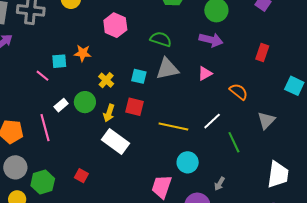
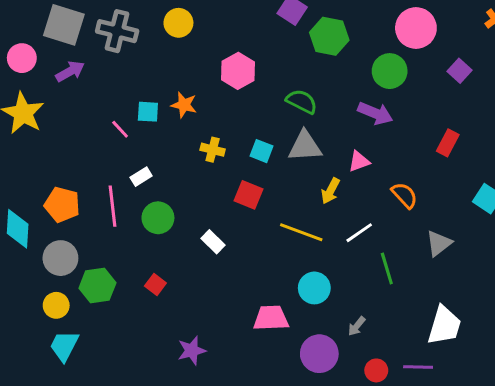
yellow cross: (106, 80) -> (213, 150), turned -35
green circle: (85, 102) -> (158, 218), moved
yellow arrow: (109, 113) -> (330, 191), moved
white rectangle: (115, 142) -> (213, 242), size x0.6
pink trapezoid: (162, 187) -> (271, 318), turned 60

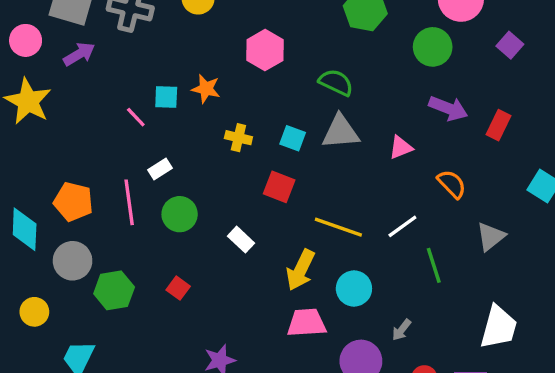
purple arrow: (375, 113) -> (448, 108), moved
yellow arrow: (330, 191) -> (300, 270), moved, size x1.4
yellow circle: (56, 305) -> (34, 312), moved

